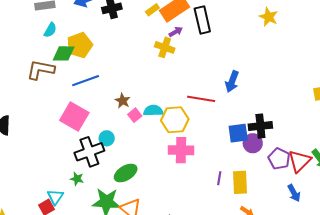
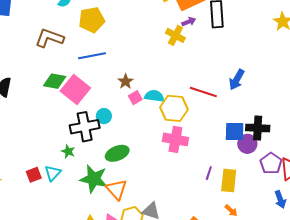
green diamond: (64, 53) -> (55, 81), moved
cyan triangle: (55, 197) -> (53, 173), moved

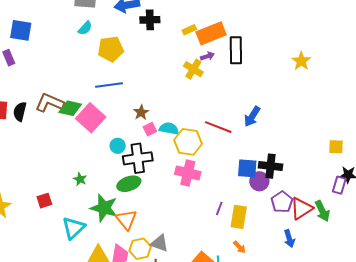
brown L-shape: (49, 38) -> (50, 103), moved
black cross: (85, 127) -> (138, 158), moved
cyan triangle: (53, 173) -> (73, 228), moved, size x1.4

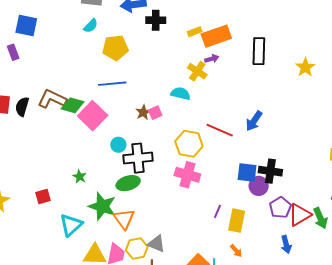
black rectangle: (236, 50) -> (259, 51), moved
pink square: (150, 129) -> (155, 113), moved
cyan semicircle: (169, 129) -> (181, 93), moved

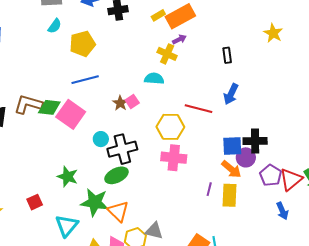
black rectangle: (259, 51) -> (227, 55), moved, size x0.6
green star: (80, 177) -> (68, 177), size x1.5
orange arrow: (236, 251) -> (231, 169), moved, size x1.5

